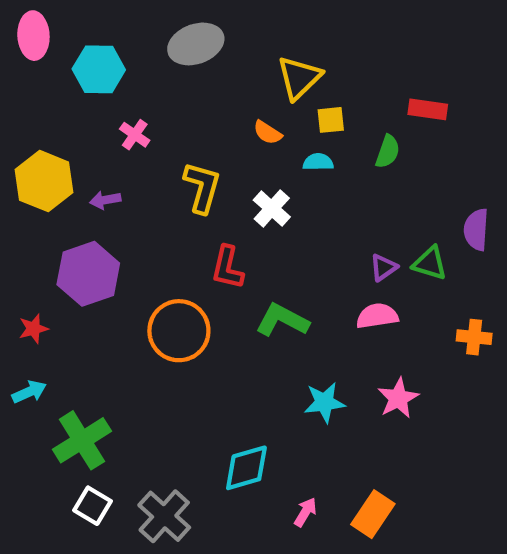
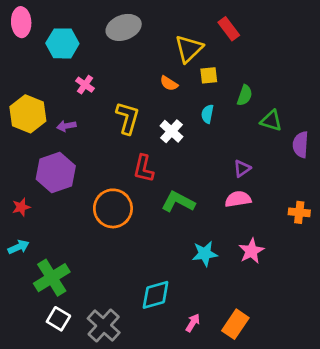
red rectangle: (428, 109) -> (229, 29), moved, turned 45
cyan semicircle: (318, 162) -> (207, 114), moved, turned -78
green triangle: (430, 263) -> (271, 121), moved

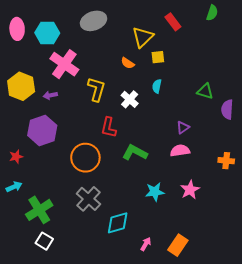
pink ellipse: (21, 22) -> (17, 29), moved
pink cross: (85, 85) -> (64, 64), size x2.0
green semicircle: (245, 95) -> (212, 13), moved
gray cross: (104, 325) -> (88, 199), moved

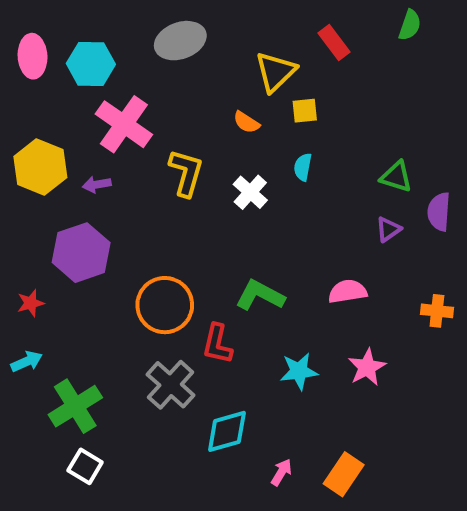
red L-shape: (109, 127) -> (217, 344), moved
purple triangle: (183, 127) -> (388, 229), moved

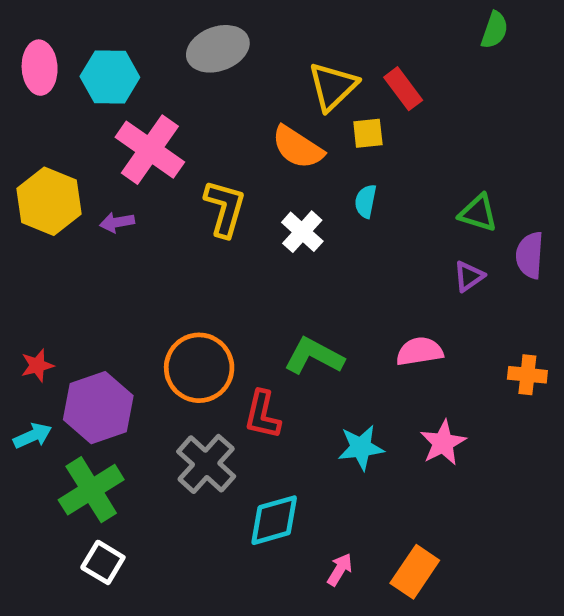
red rectangle: (334, 43) -> (403, 89), moved
orange semicircle: (246, 122) -> (298, 147), size x1.6
purple hexagon: (81, 253) -> (98, 408), moved

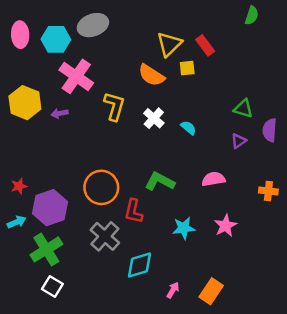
gray ellipse: (218, 49) -> (93, 25), moved
cyan semicircle: (366, 201) -> (188, 128), moved, turned 119

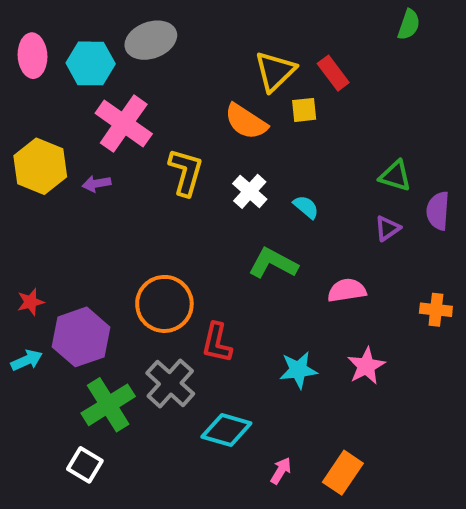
green L-shape: (160, 181) -> (273, 263), moved
green cross: (46, 249) -> (108, 405), moved
cyan diamond: (139, 265) -> (226, 430), turned 32

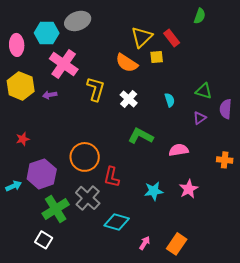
green semicircle: (409, 25) -> (200, 16), moved
pink ellipse: (33, 56) -> (17, 45), moved
cyan semicircle: (306, 207) -> (170, 100), moved, turned 32
red star: (31, 302) -> (23, 139), moved

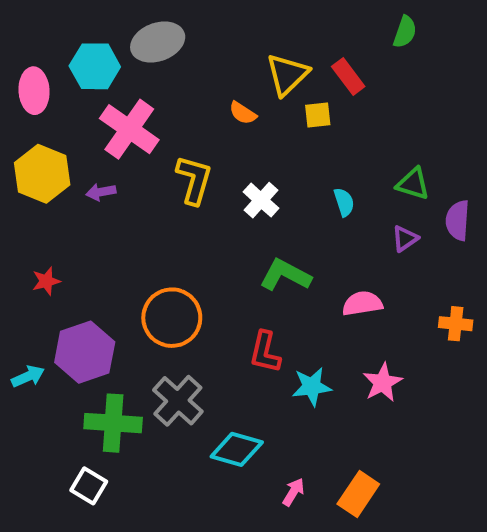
orange semicircle: (127, 63) -> (243, 113), moved, size x0.6
red L-shape: (112, 177) -> (265, 352), moved
green cross: (56, 209) -> (113, 423), turned 36

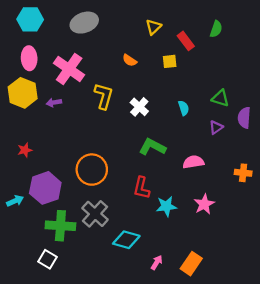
green semicircle: (405, 32) -> (216, 29), moved
cyan hexagon: (95, 66) -> (30, 19), moved
yellow triangle: (287, 74) -> (153, 27), moved, size x0.7
pink ellipse: (34, 91) -> (29, 58), moved

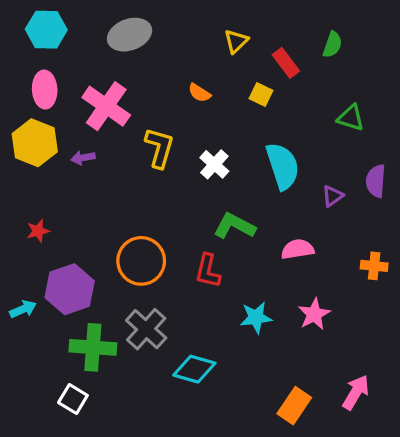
yellow square: (170, 61) -> (261, 95), turned 32
green triangle: (220, 98) -> (351, 118), moved
cyan semicircle: (184, 108) -> (283, 166), size x2.0
red L-shape: (141, 188) -> (208, 271), moved
pink arrow: (157, 262) -> (356, 392), moved, size x1.5

